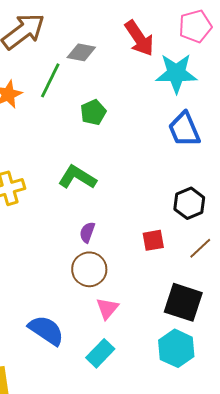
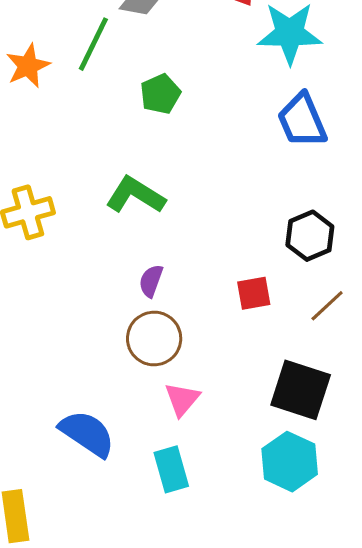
cyan rectangle: (100, 353) -> (171, 469), turned -60

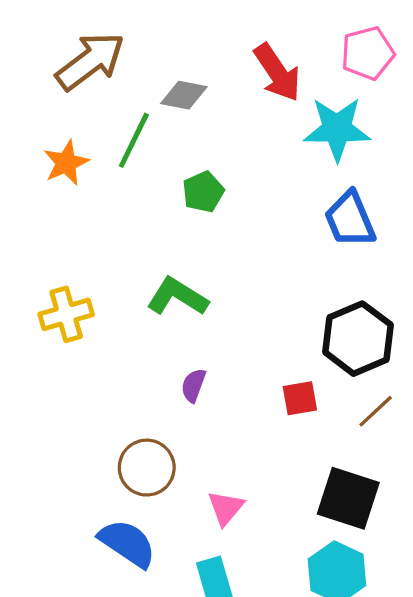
black hexagon: (310, 236) -> (358, 339), size x1.4
brown circle: (154, 339) -> (147, 468), moved

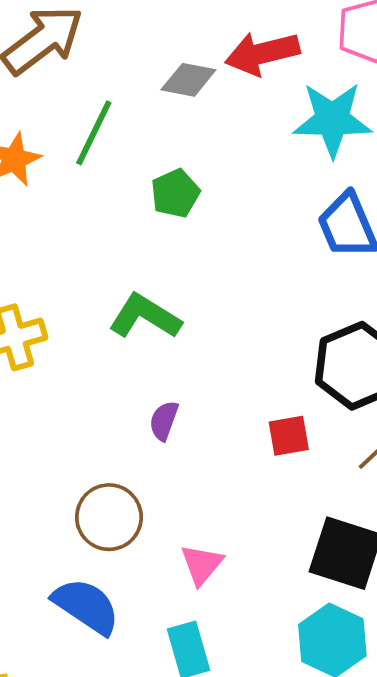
red arrow: (277, 73) -> (262, 53), turned 110
gray diamond: (184, 95) -> (188, 80), moved

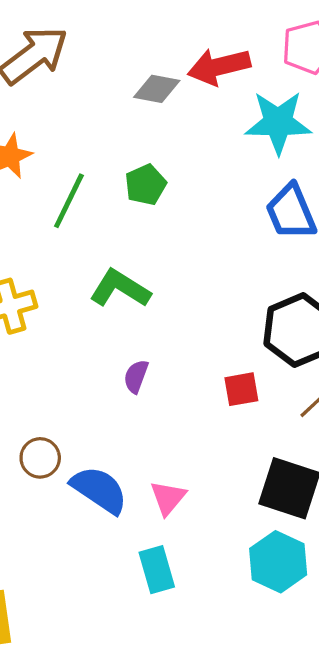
green line: (94, 133) -> (69, 201), moved
brown circle: (109, 517) -> (40, 458), moved, size x0.7
blue semicircle: (86, 606) -> (99, 490), moved

